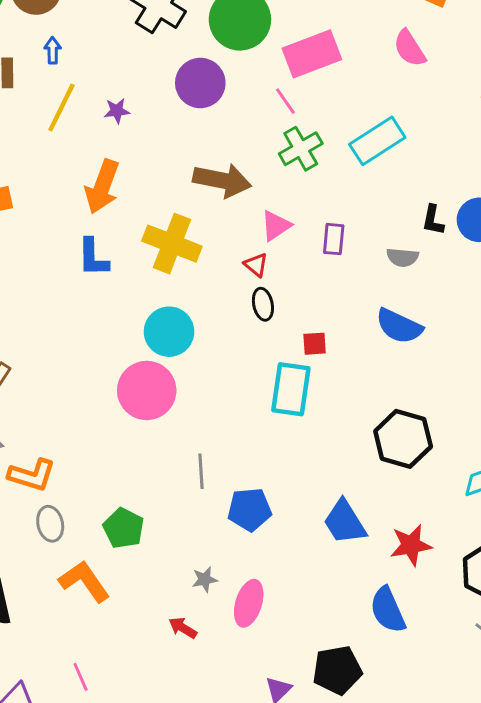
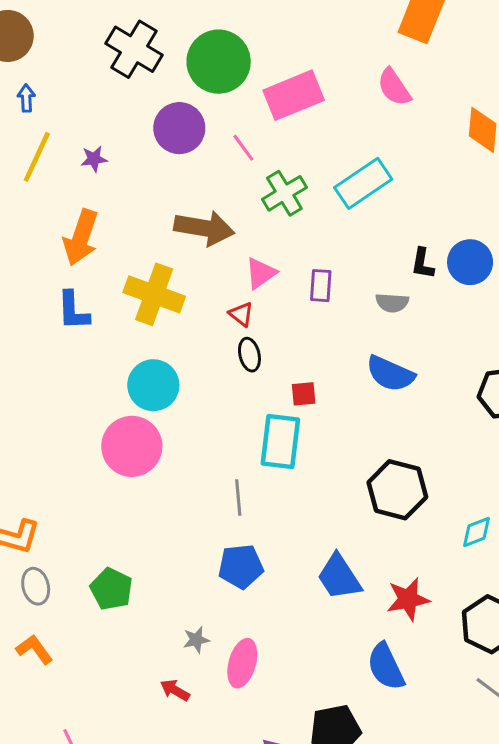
pink line: (285, 101) -> (243, 148), moved
gray line: (201, 471) -> (238, 498), moved
orange L-shape: (84, 581) -> (34, 649), moved, size x0.7

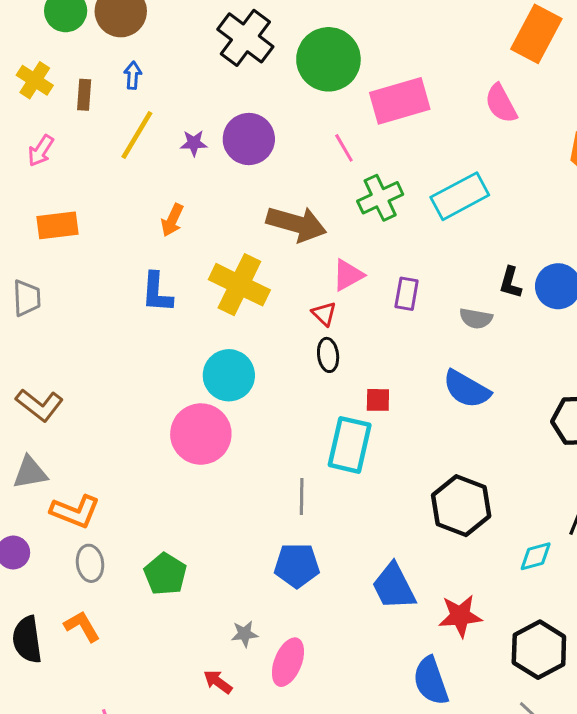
purple circle: (179, 128) -> (249, 139), moved
orange arrow: (81, 237) -> (172, 220), size x0.6

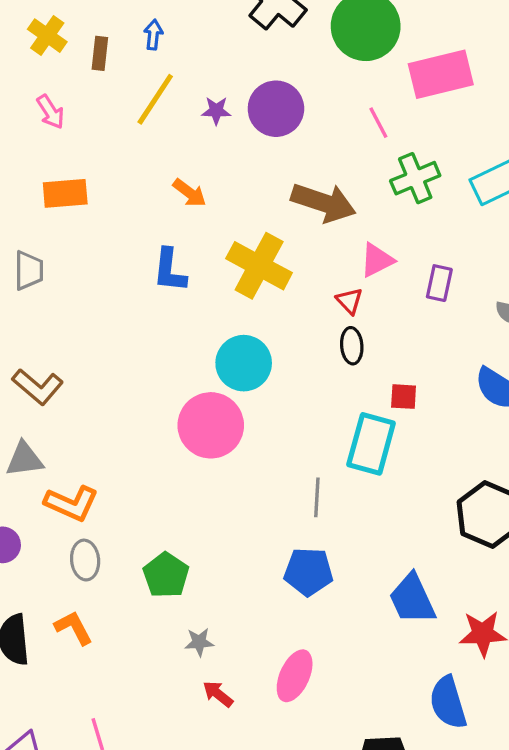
pink arrow: (41, 151) -> (51, 112), turned -68
orange arrow: (172, 220) -> (190, 193), turned -80
gray star: (245, 634) -> (199, 642), moved

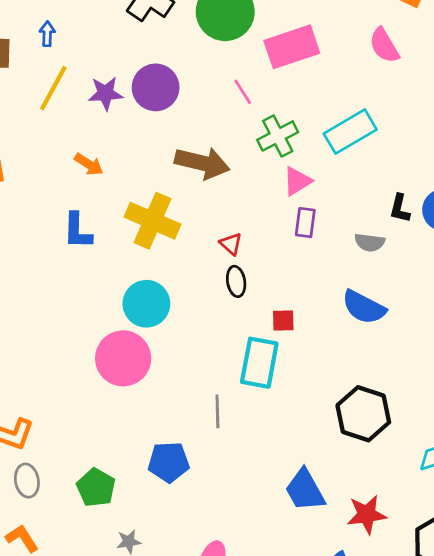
purple star: (216, 111) -> (105, 93), size x1.4
pink triangle: (377, 260) -> (297, 181), moved
blue pentagon: (309, 572) -> (169, 462), moved

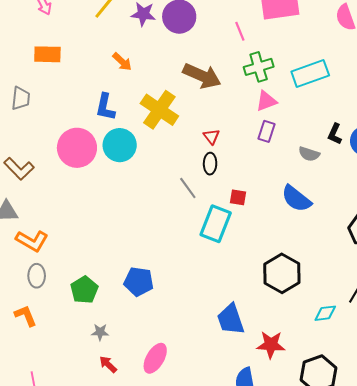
cyan circle: (146, 304) -> (120, 145), moved
pink circle: (123, 358) -> (77, 148), moved
gray line: (217, 411) -> (188, 188), moved, turned -45

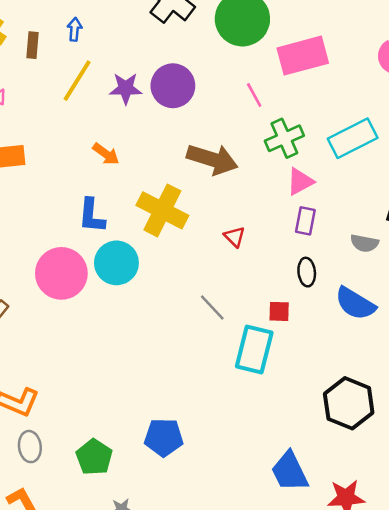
black ellipse: (210, 164) -> (307, 272), moved

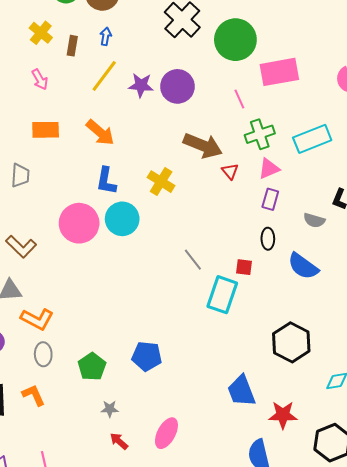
orange arrow: (106, 154) -> (100, 133), moved, size x1.4
yellow cross: (162, 210) -> (161, 182), size x0.7
red triangle: (235, 237) -> (230, 171), moved

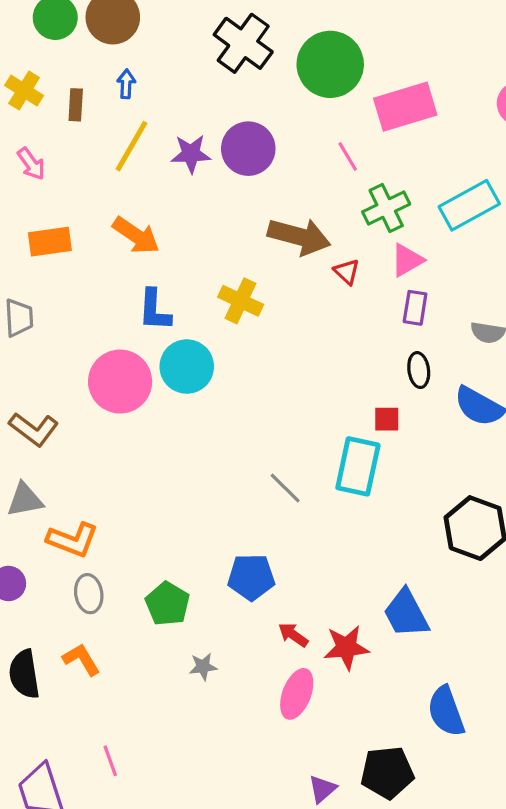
gray line: (193, 260) -> (285, 488), moved
red star: (283, 415) -> (346, 647), moved
red arrow: (119, 441) -> (293, 635), moved

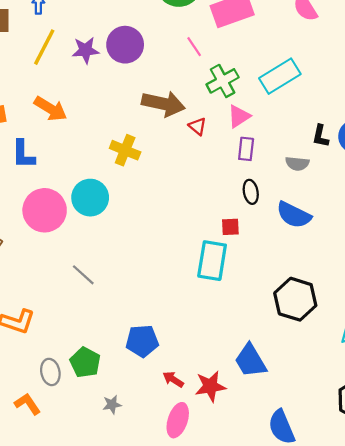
blue L-shape: (154, 310) -> (23, 154), moved
gray line: (285, 488) -> (83, 275), moved
gray ellipse: (89, 594) -> (50, 372), moved

